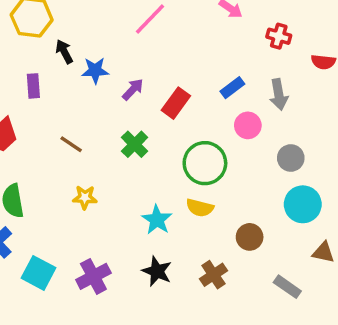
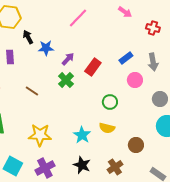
green cross: (135, 144) -> (66, 80), moved
green circle: (205, 163) -> (110, 102), size x0.6
yellow star: (85, 197) -> (40, 135), moved, size x1.6

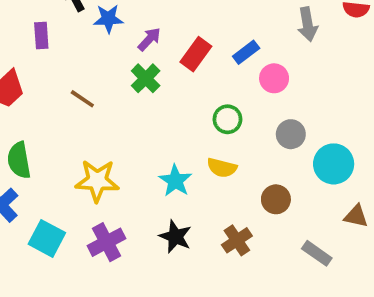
blue rectangle: (126, 58) -> (246, 52), moved
gray arrow: (153, 62) -> (308, 24), moved
gray circle: (160, 99) -> (291, 134), moved

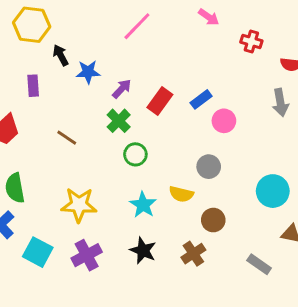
gray arrow: (308, 24) -> (280, 103), moved
green circle: (227, 119) -> (135, 154), moved
gray circle: (291, 134) -> (209, 167), moved
brown circle: (276, 199) -> (213, 220), moved

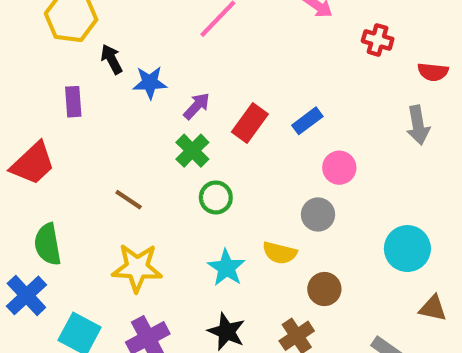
pink circle: (224, 121) -> (339, 168), moved
brown line: (67, 138) -> (129, 200), moved

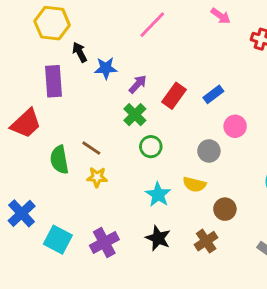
purple rectangle: (73, 102) -> (53, 81), size x1.5
gray circle: (318, 215) -> (209, 151), moved
green semicircle: (48, 244) -> (59, 160), moved
yellow star: (137, 268) -> (97, 177), moved, size x0.6

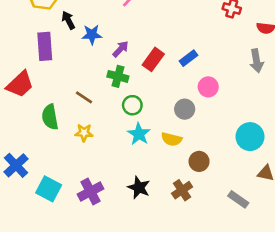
green cross: (135, 115) -> (118, 76), turned -30
brown line: (91, 148) -> (84, 97), moved
cyan star: (158, 195) -> (139, 134), moved

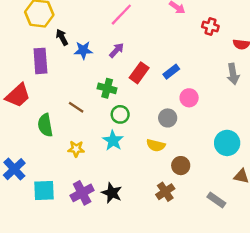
purple arrow: (121, 49) -> (117, 50), moved
yellow star: (84, 133) -> (76, 149), moved
cyan star: (139, 134) -> (113, 141), moved
black star: (139, 188) -> (112, 193), moved
cyan square: (49, 189) -> (44, 190), turned -30

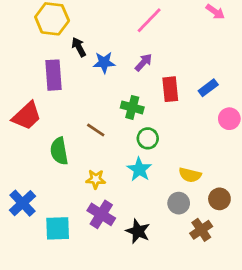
red rectangle: (139, 73) -> (170, 89), turned -42
gray circle: (168, 118) -> (179, 203), moved
purple cross: (82, 193) -> (101, 214), moved, turned -30

